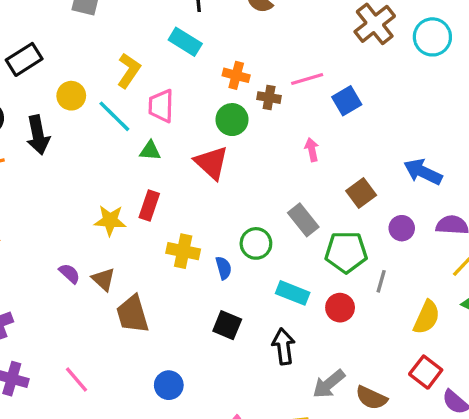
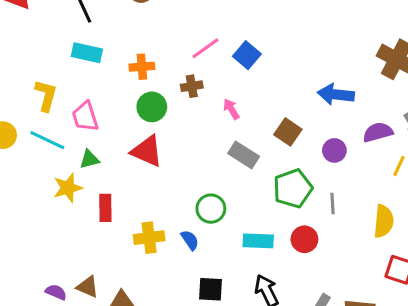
brown cross: (269, 98) -> (192, 86), moved
yellow star: (110, 220) -> (68, 188), moved
gray rectangle: (303, 220) -> (244, 155), moved

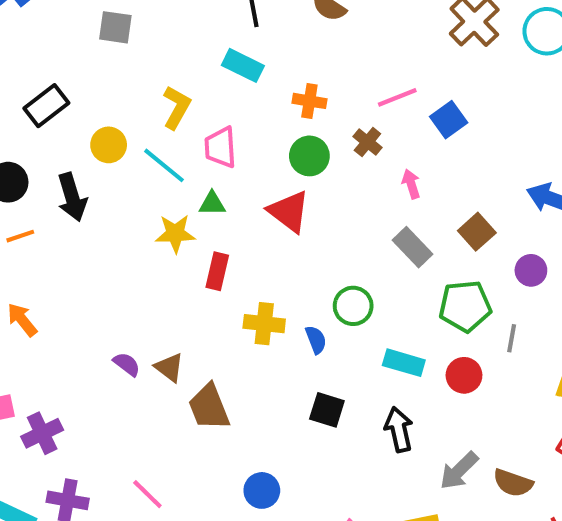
brown cross: (192, 86) -> (367, 142), turned 35

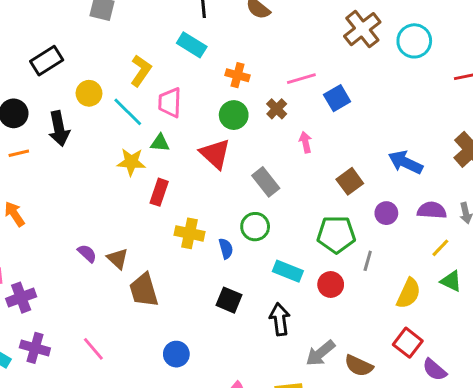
gray rectangle: (413, 247) -> (266, 182), moved

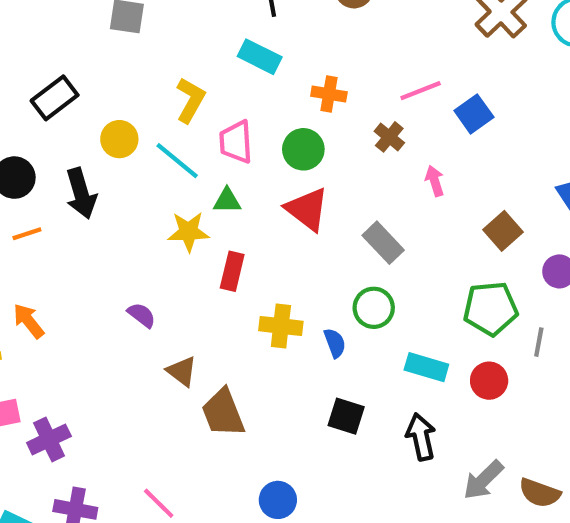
green circle: (234, 115) -> (303, 149), moved
purple semicircle: (87, 253) -> (142, 315), moved

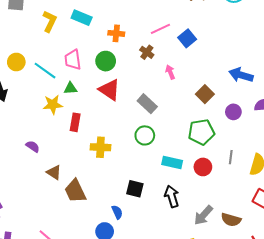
yellow L-shape: (190, 100) -> (50, 21), moved
gray line: (539, 342) -> (231, 157), moved
blue semicircle: (335, 343) -> (117, 212), moved

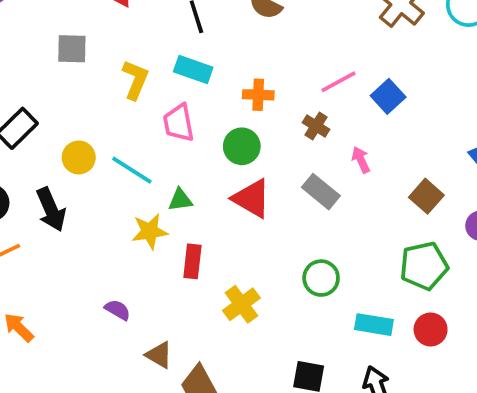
pink trapezoid: (73, 60) -> (179, 123), moved
gray rectangle: (147, 104) -> (321, 192), moved
yellow cross: (100, 147) -> (241, 304), turned -36

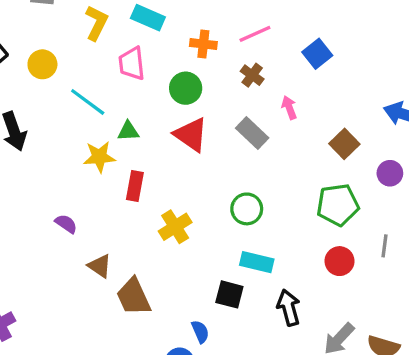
pink line: (338, 82) -> (255, 34), moved
yellow circle: (79, 157) -> (42, 64), moved
cyan rectangle: (374, 325) -> (257, 262), moved

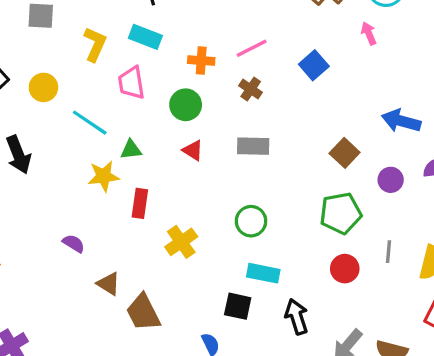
pink arrow: (289, 108) -> (369, 33), moved
gray rectangle: (252, 133) -> (253, 146), turned -40
red triangle: (191, 135) -> (193, 150), size x0.6

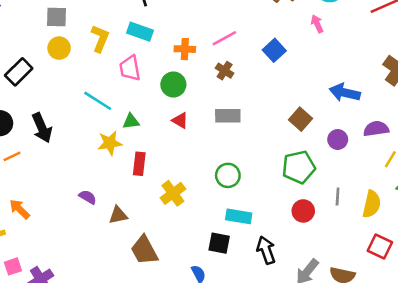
yellow circle: (43, 87) -> (59, 48), moved
brown triangle: (109, 284) -> (118, 215), moved, turned -42

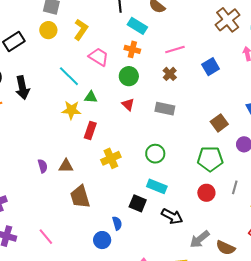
cyan rectangle: (140, 32) -> (137, 26), moved
orange cross: (185, 49) -> (132, 49), moved
pink trapezoid: (130, 68) -> (99, 57), turned 120
purple semicircle: (88, 197) -> (43, 166), moved, turned 32
black arrow: (266, 250) -> (172, 216), turned 125

